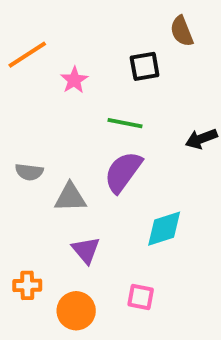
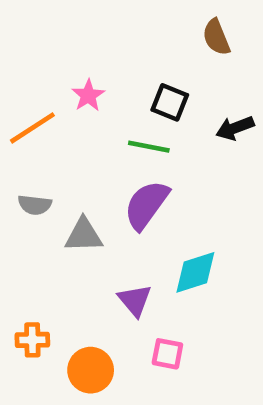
orange line: (27, 55) -> (32, 128), moved
black square: (145, 66) -> (170, 102), moved, turned 32
black arrow: (201, 139) -> (235, 128), moved
purple triangle: (86, 250) -> (135, 300), moved

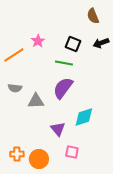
black arrow: (235, 128) -> (101, 43), moved
orange cross: (32, 340) -> (17, 154), moved

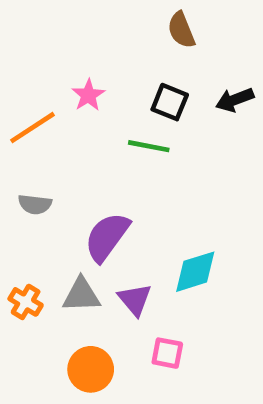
brown semicircle: (93, 16) -> (181, 30), moved
purple semicircle: (63, 88) -> (107, 237), moved
gray triangle: (36, 101) -> (81, 295), moved
orange cross: (17, 154) -> (26, 302), moved, turned 32

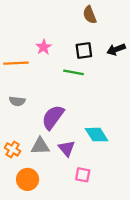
black square: (170, 102) -> (84, 51), turned -30
orange line: (33, 128) -> (16, 63), turned 30
cyan diamond: (195, 272) -> (97, 135), turned 75
orange circle: (91, 369) -> (28, 179), moved

